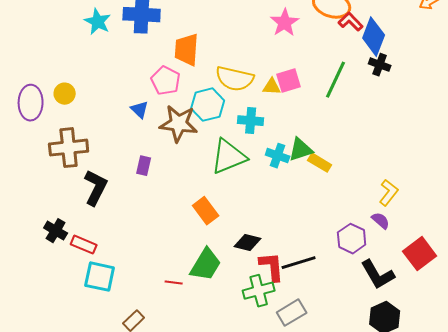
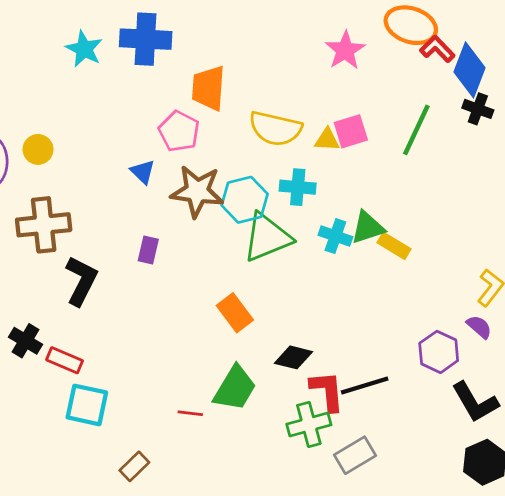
cyan hexagon: (208, 105) -> (245, 200), moved

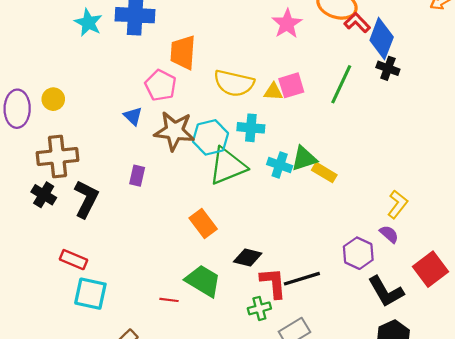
black cross: (25, 341) -> (44, 195), moved
green trapezoid: (235, 388) -> (203, 281), turned -90
green cross: (309, 424) -> (259, 308), size x0.7

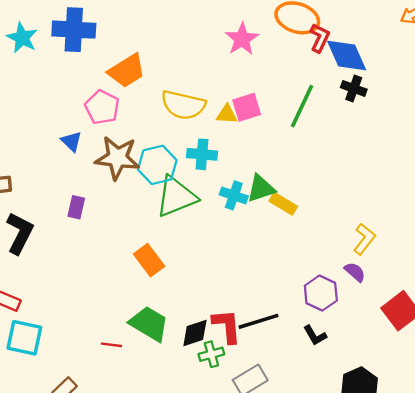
red L-shape: (357, 23) -> (320, 38), turned 70
blue diamond: (382, 39) -> (347, 55), turned -45
orange trapezoid: (183, 52) -> (127, 71), turned -126
black diamond: (248, 257) -> (195, 333), moved, turned -32
black L-shape: (386, 291) -> (315, 335), moved, size x0.6

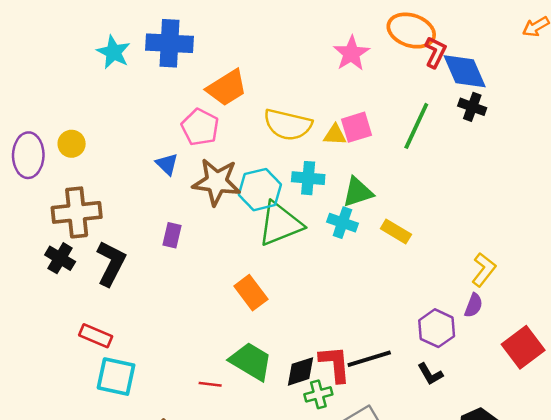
green triangle: (261, 188) -> (358, 192), moved
purple semicircle: (355, 272) -> (474, 305), turned 70

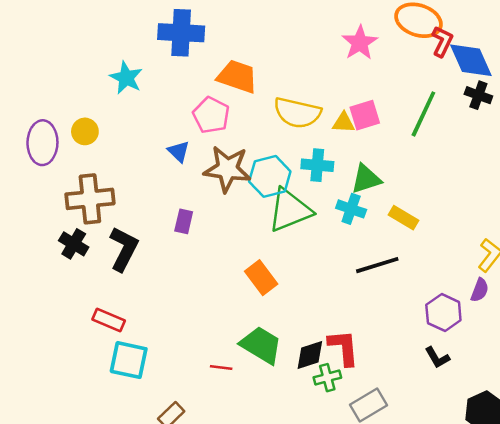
cyan star: (114, 52) -> (126, 78), moved
orange trapezoid: (227, 88) -> (237, 76), turned -129
black line: (369, 359) -> (377, 265), moved

